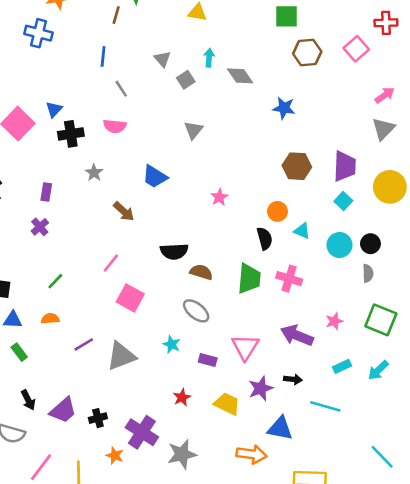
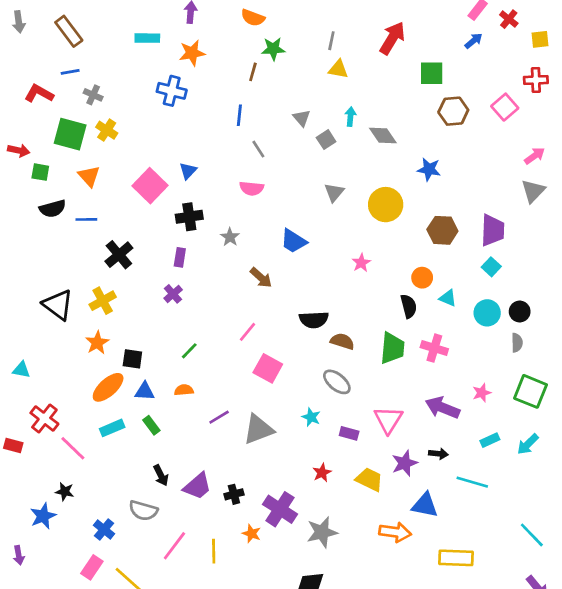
black cross: (71, 134) -> (189, 217), moved
yellow circle: (390, 187) -> (386, 205), moved

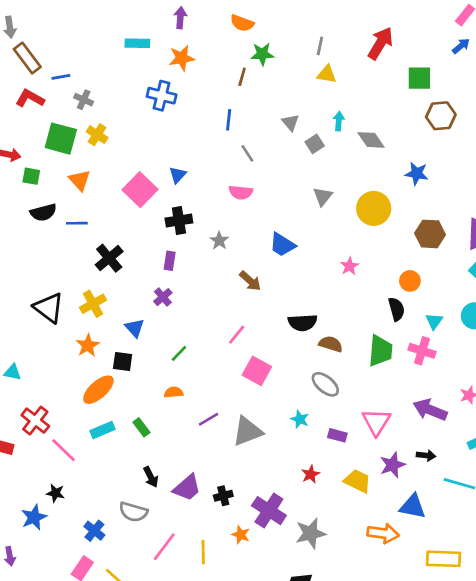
brown rectangle: (69, 31) -> (27, 58), moved
cyan triangle: (448, 298) -> (434, 321), moved, turned 42
blue triangle: (145, 391) -> (135, 328), moved, turned 45

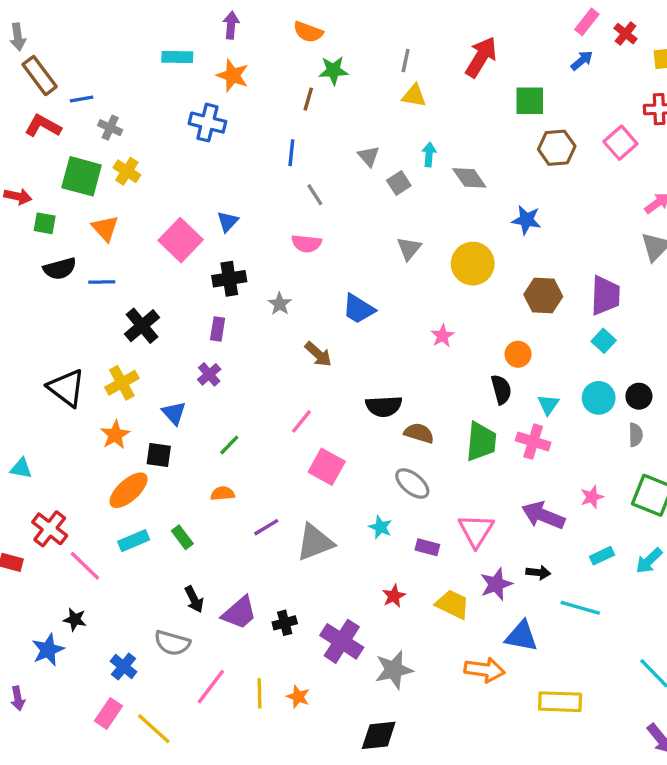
orange star: (182, 58) -> (233, 76), turned 30
orange star: (241, 535) -> (298, 697), moved

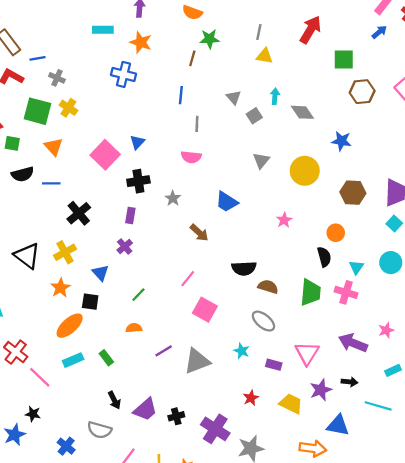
gray line: (315, 195) -> (197, 124), turned 35

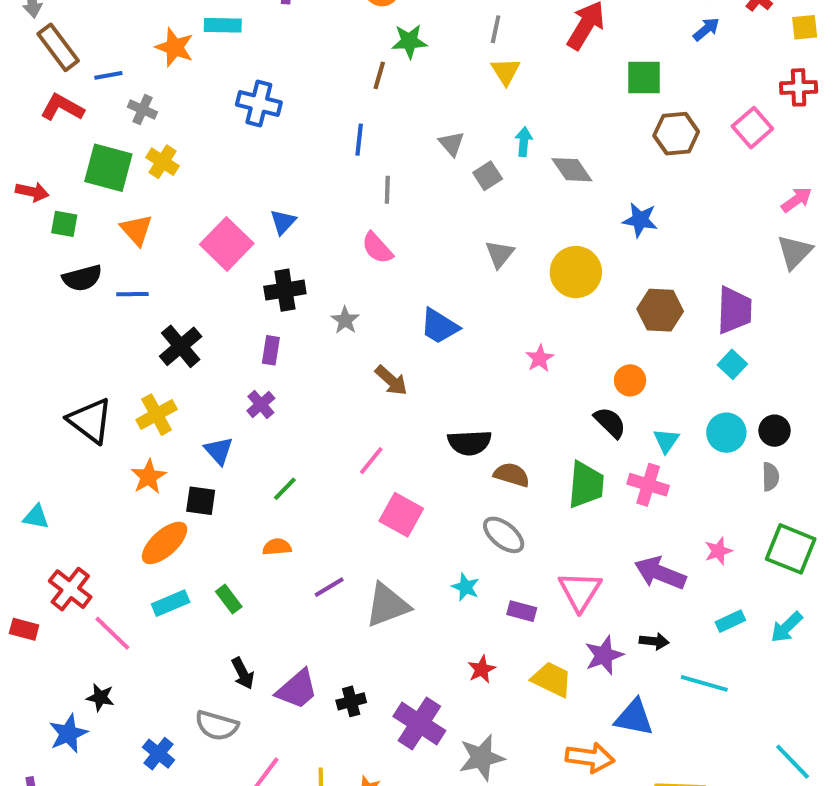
orange star: (141, 42) -> (175, 47), moved
yellow triangle: (265, 56) -> (506, 71), turned 48
pink semicircle: (191, 157) -> (377, 248), turned 42
black semicircle: (324, 257) -> (610, 423), turned -30

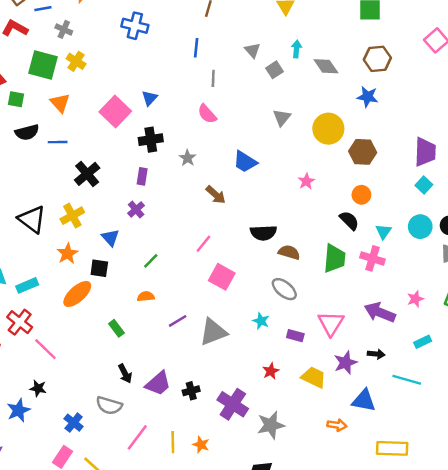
brown hexagon: (676, 134) -> (377, 59), moved
brown hexagon: (660, 310) -> (363, 152), moved
cyan rectangle: (171, 603) -> (27, 285), moved
orange arrow: (590, 758) -> (337, 425), size x0.7

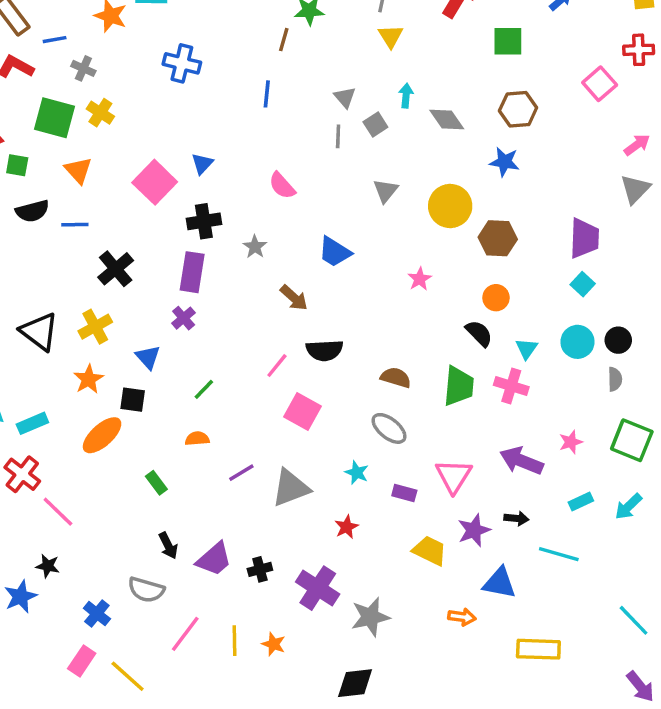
gray line: (213, 78) -> (338, 136), moved
purple rectangle: (142, 176) -> (192, 272), size x1.6
black semicircle: (263, 233) -> (324, 350), moved
red star: (271, 371) -> (347, 527), moved

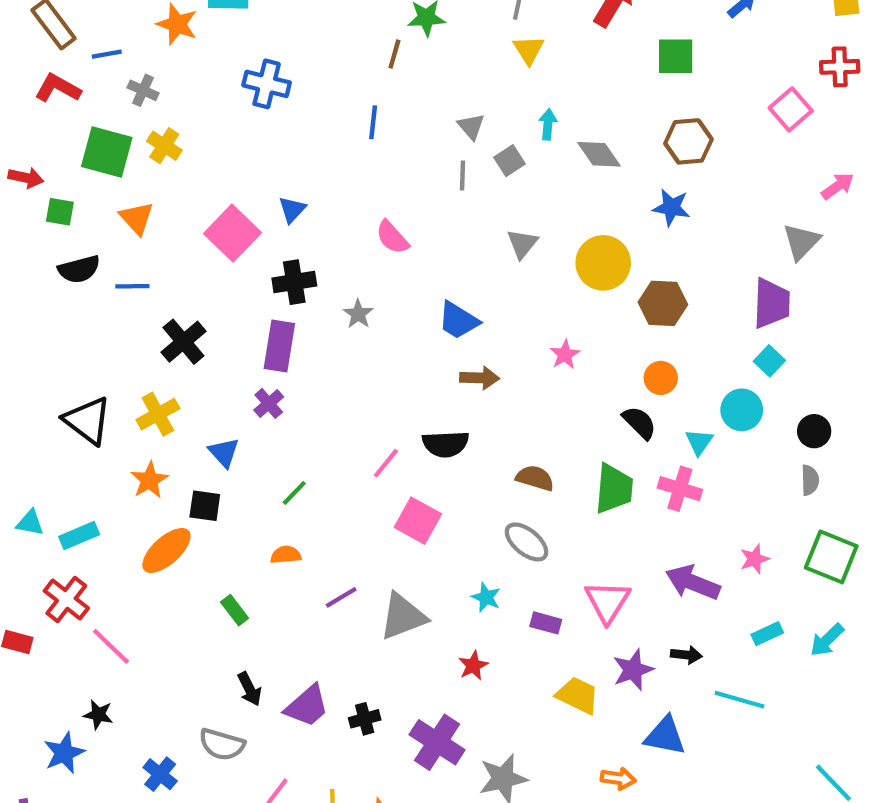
gray triangle: (635, 189) -> (801, 242), moved
brown arrow: (294, 298) -> (480, 378), moved, turned -40
cyan circle: (577, 342) -> (742, 410), moved

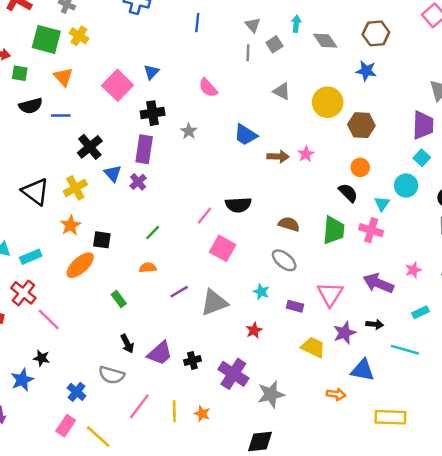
gray triangle: (522, 244) -> (282, 91), turned -42
brown arrow: (480, 378) -> (278, 157), moved
blue triangle: (224, 452) -> (113, 173), moved

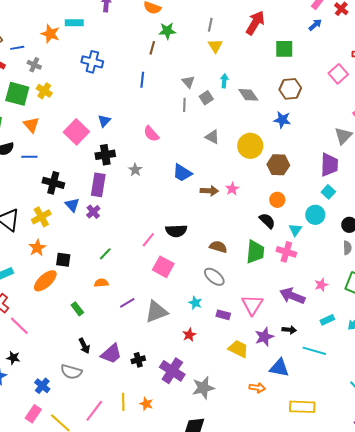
black cross: (90, 147) -> (53, 183), turned -35
pink line: (139, 406) -> (94, 411), moved

